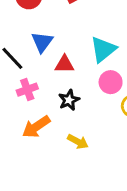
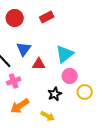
black star: (69, 100) -> (55, 94), moved

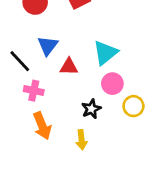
pink cross: (14, 81) -> (34, 91), turned 32
orange arrow: (20, 106) -> (42, 126), turned -78
yellow arrow: (48, 116) -> (81, 140), turned 56

